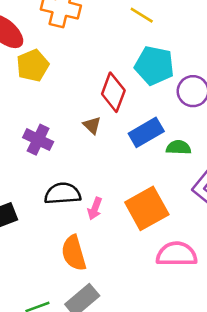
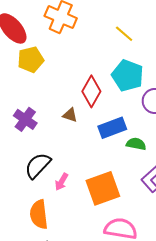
brown triangle: (92, 125) -> (70, 115), turned -35
black semicircle: (63, 194) -> (38, 166), turned -52

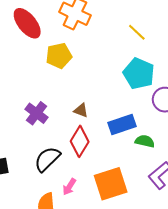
yellow pentagon: (31, 60) -> (59, 56), moved
red diamond: (91, 91) -> (80, 141), moved
pink arrow: (61, 182) -> (69, 187), moved

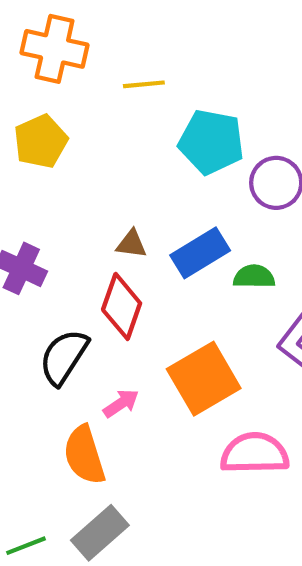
yellow line: (137, 32) -> (144, 84), moved, turned -36
brown triangle: (81, 110) -> (131, 244), moved
pink arrow: (69, 187) -> (121, 403), turned -144

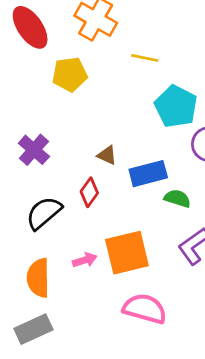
red diamond: (122, 306) -> (89, 192), size x0.7
pink arrow: (121, 403) -> (85, 260), moved

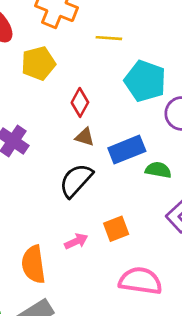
red diamond: (89, 192) -> (80, 102), moved
black semicircle: (44, 213) -> (76, 180), moved
orange square: (127, 253) -> (116, 229), size x0.6

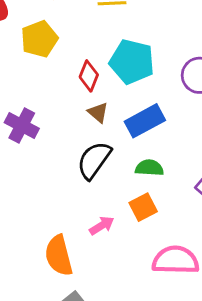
cyan pentagon: (145, 81) -> (132, 62), moved
brown triangle: (85, 137) -> (98, 112), turned 30
green semicircle: (158, 170) -> (149, 168), moved

